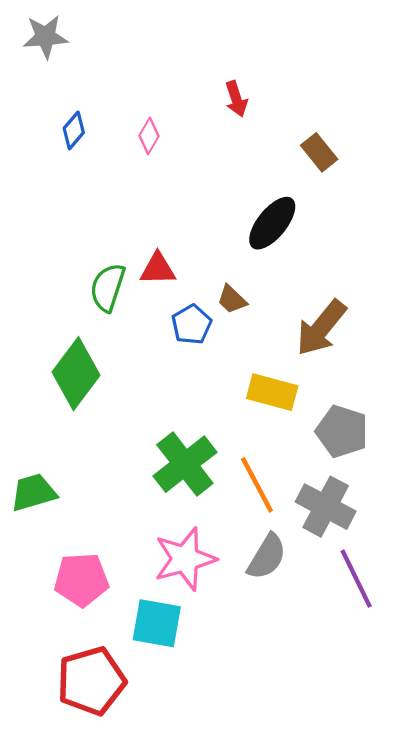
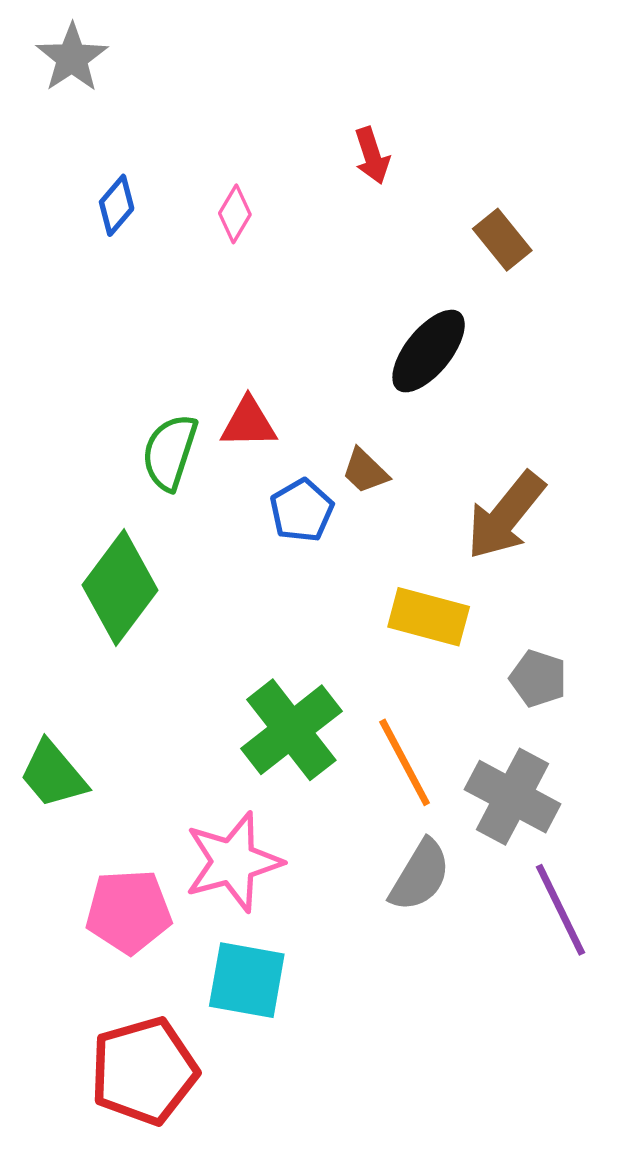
gray star: (45, 37) -> (72, 58), turned -30
gray pentagon: (342, 431) -> (538, 678), size x0.7
green trapezoid: (33, 492) -> (53, 774), turned -114
pink star: (185, 559) -> (233, 862), moved

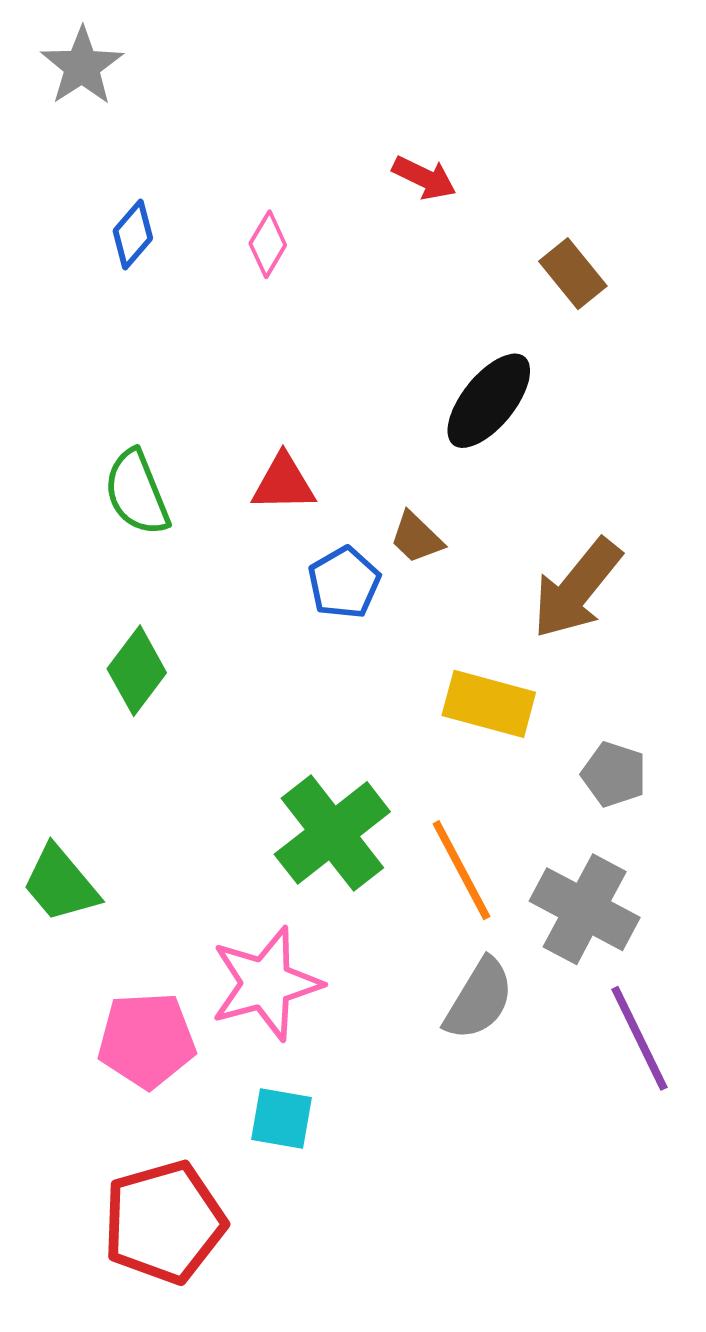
red arrow: (372, 156) -> (424, 178), turned -46
green semicircle: (170, 452) -> (137, 493), moved, turned -40
green diamond: (120, 588) -> (137, 671), size x0.7
cyan square: (247, 980) -> (281, 1118), size x0.7

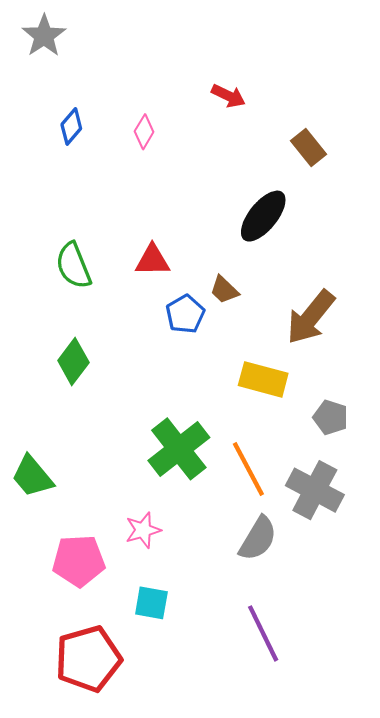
pink star: (266, 984) -> (143, 530), size x0.6
purple line: (639, 1038) -> (263, 633), moved

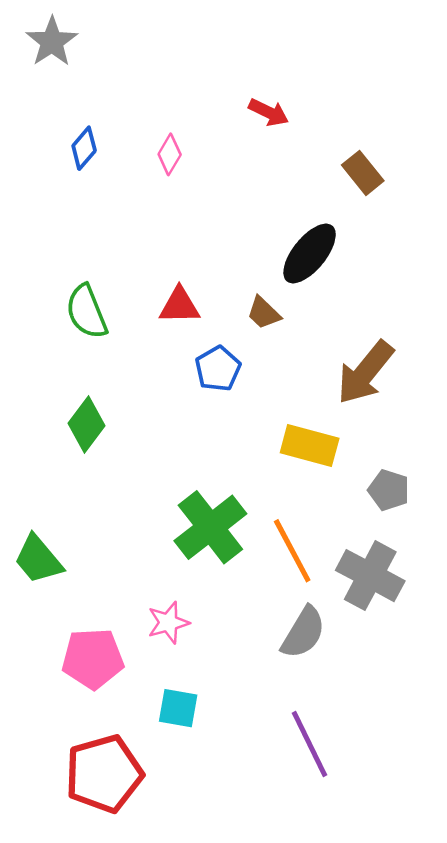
brown trapezoid: (224, 290) -> (264, 313), moved

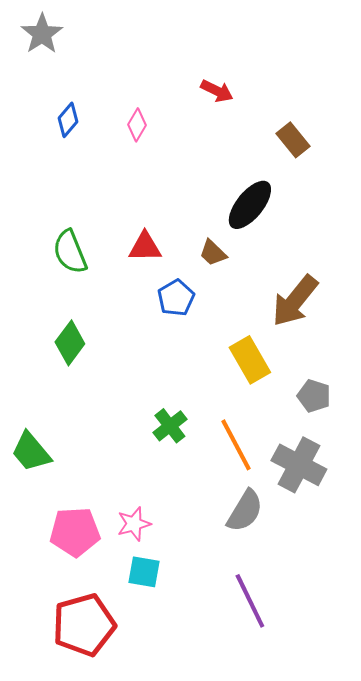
yellow rectangle: (310, 445) -> (250, 360), turned 45
green cross: (210, 527) -> (170, 426), size x0.6
pink star: (168, 623) -> (134, 524), moved

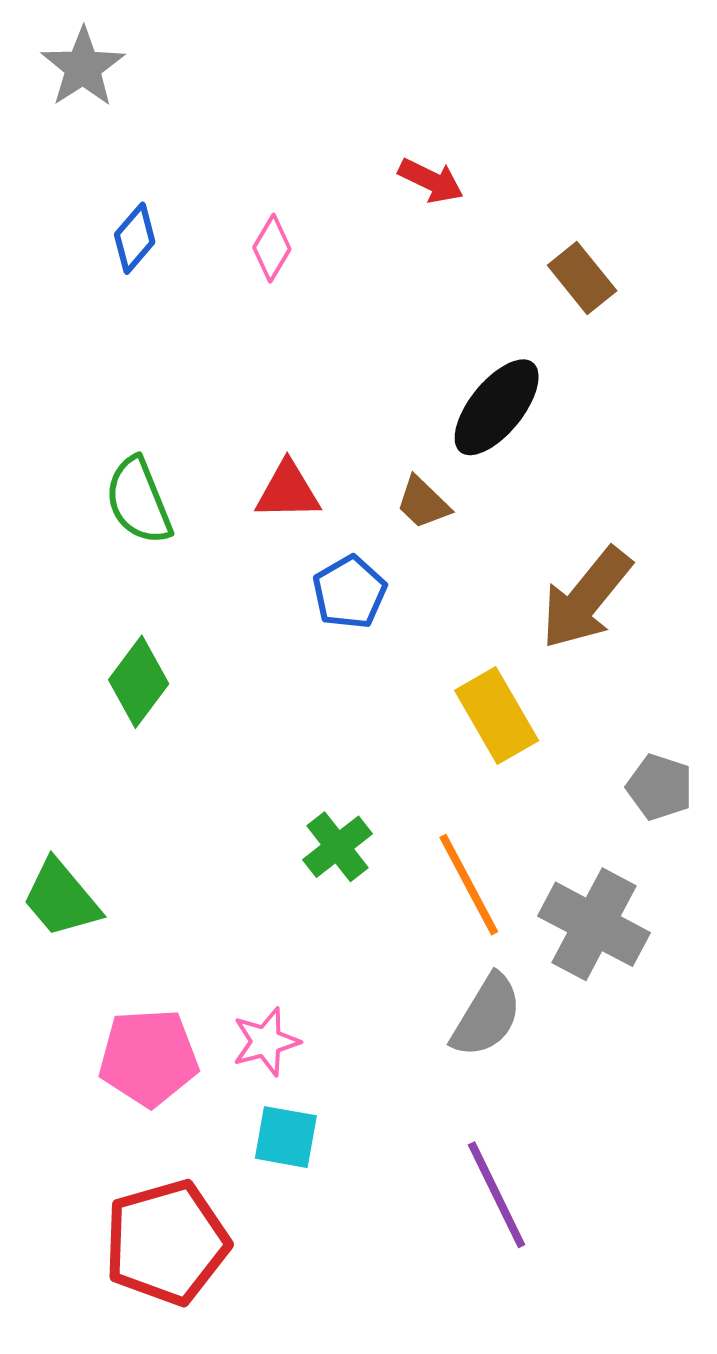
gray pentagon: (314, 396) -> (660, 787), moved

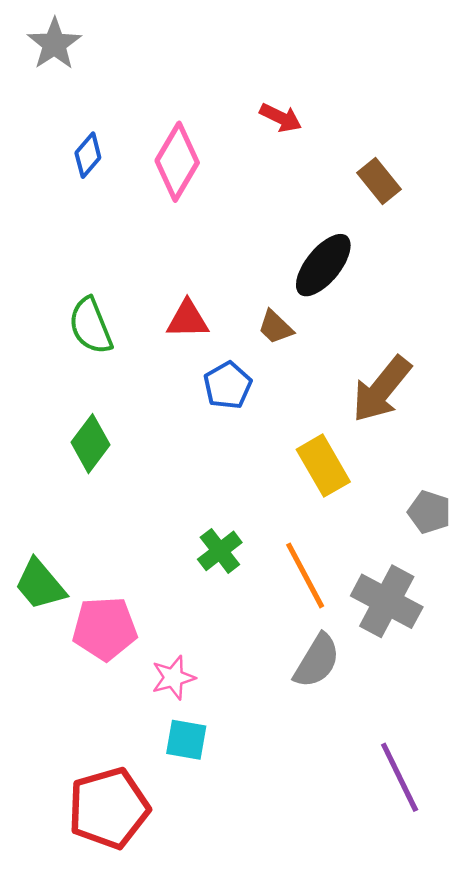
pink diamond: (272, 248) -> (177, 162), size x1.8
pink pentagon: (149, 1058) -> (105, 628), moved
purple line: (497, 1195) -> (400, 777), moved

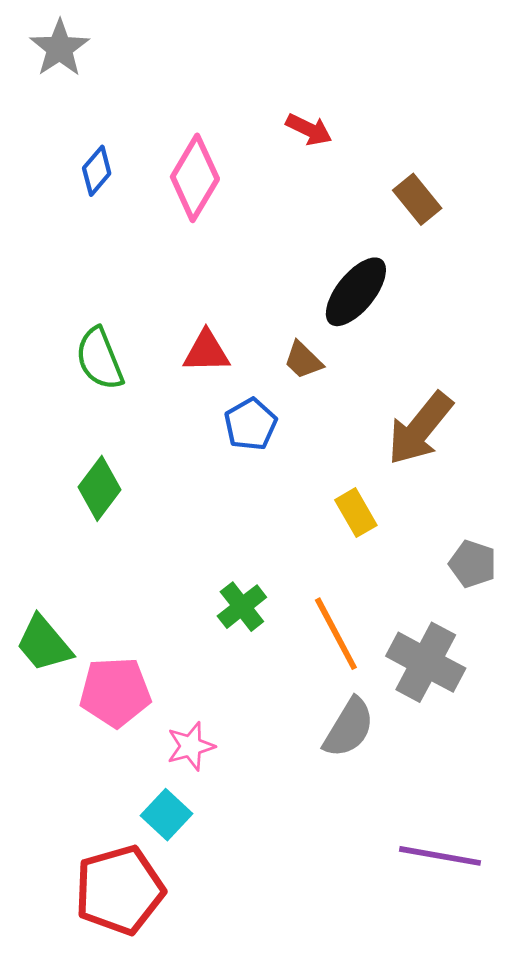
yellow rectangle: (323, 466) -> (356, 513), size x0.7
cyan square: (186, 740) -> (166, 815), moved, turned 33
purple line: (400, 777) -> (440, 856), turned -54

